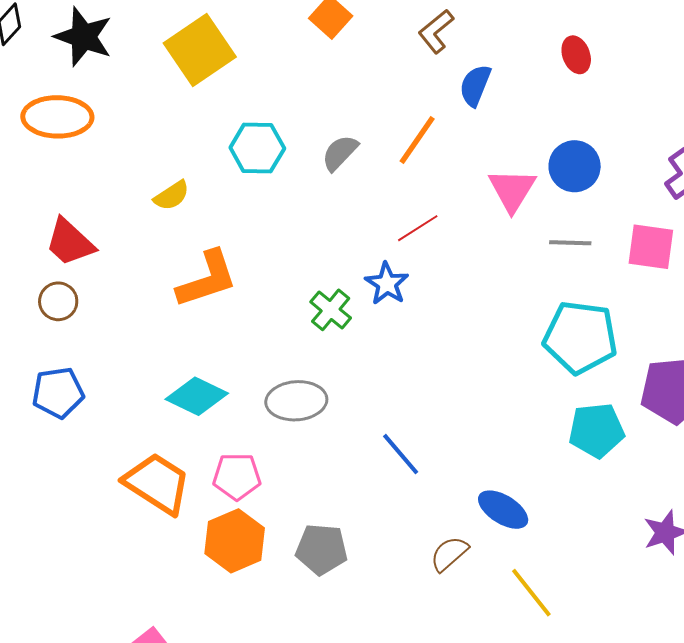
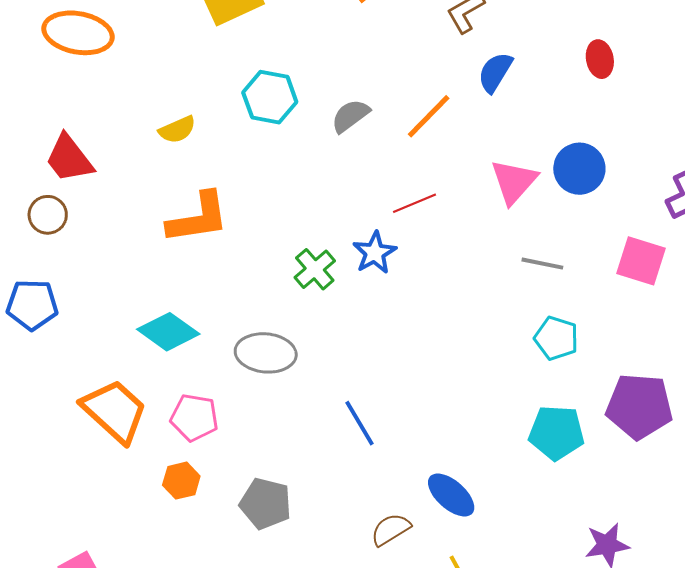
gray line: (570, 243) -> (542, 264), moved
cyan pentagon: (580, 337) -> (556, 338), size x0.6
orange hexagon: (235, 541) -> (181, 481), size x0.6

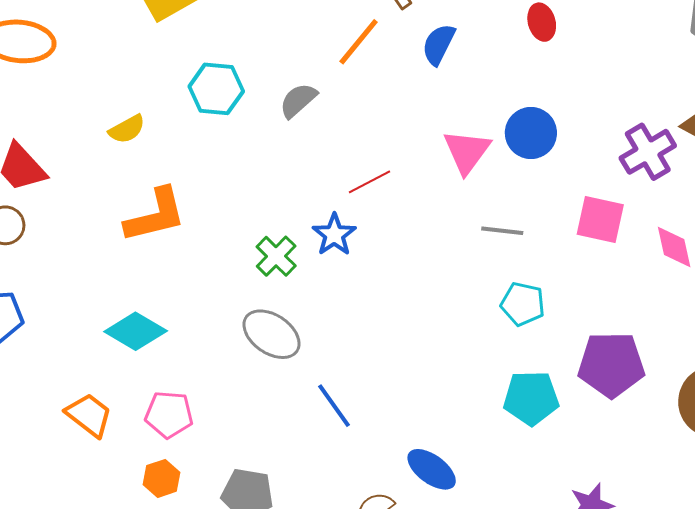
orange line: (429, 116) -> (359, 42), moved
gray ellipse: (266, 353) -> (272, 334), moved, turned 34
orange trapezoid: (115, 411) -> (89, 415), size x0.7

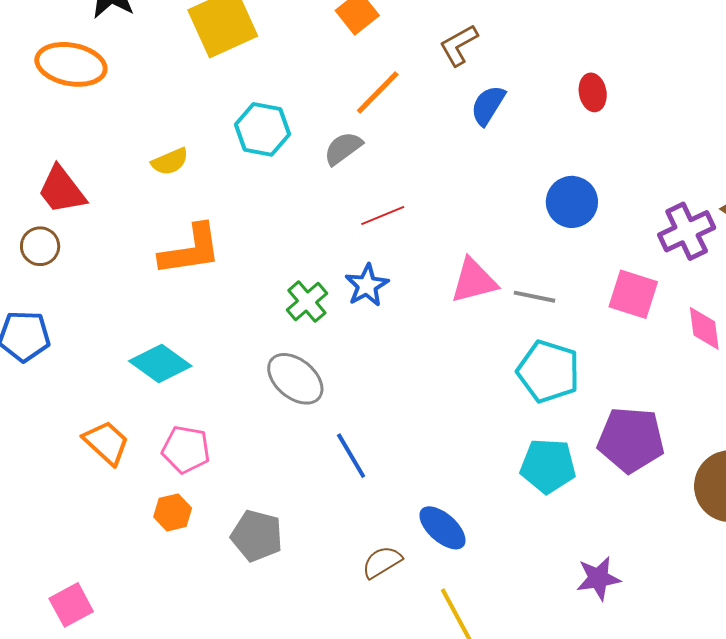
orange line: (359, 42) -> (378, 92), moved
pink triangle: (467, 152) -> (474, 281), moved, turned 34
red line: (370, 182) -> (383, 216), moved
cyan pentagon: (523, 304) -> (548, 371), size x1.4

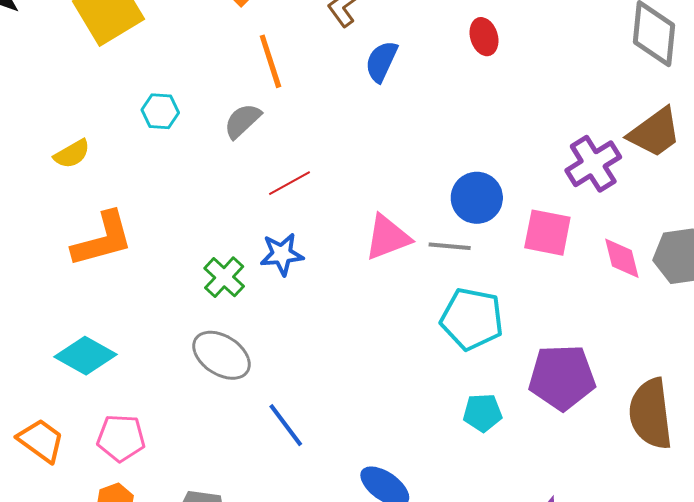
orange line: (378, 92) -> (270, 61), turned -56
cyan hexagon: (263, 129) -> (160, 111), size x0.7
blue circle: (572, 202) -> (477, 198), moved
blue star: (367, 285) -> (282, 254), turned 30
cyan pentagon: (548, 466) -> (483, 413), size x0.7

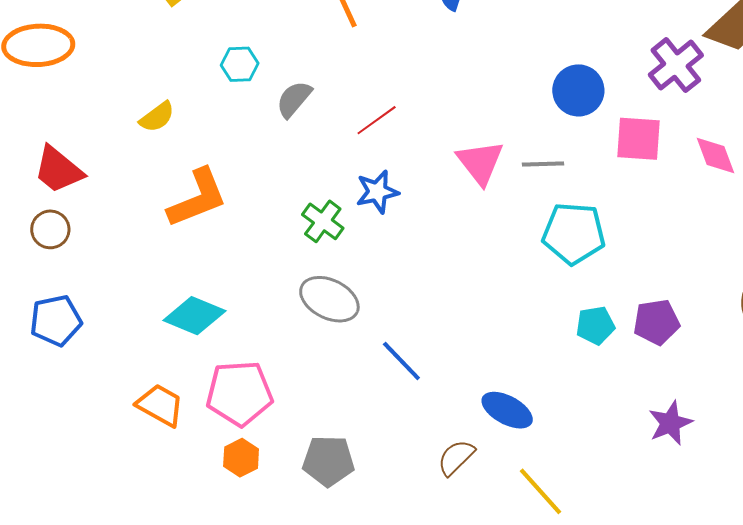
gray semicircle: (242, 121) -> (294, 99), moved
blue circle: (477, 198) -> (578, 90), moved
pink triangle: (387, 237) -> (480, 162), turned -40
purple pentagon: (562, 377) -> (657, 322), moved, size x0.7
pink pentagon: (121, 438) -> (239, 393), size x1.4

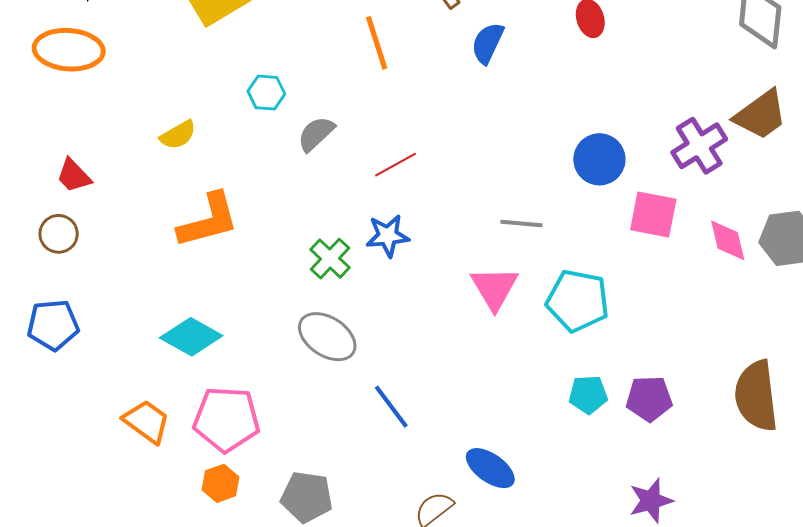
pink triangle: (480, 162) -> (494, 288), moved
gray line: (543, 164) -> (521, 224), moved
red trapezoid: (58, 170) -> (74, 176), size x0.7

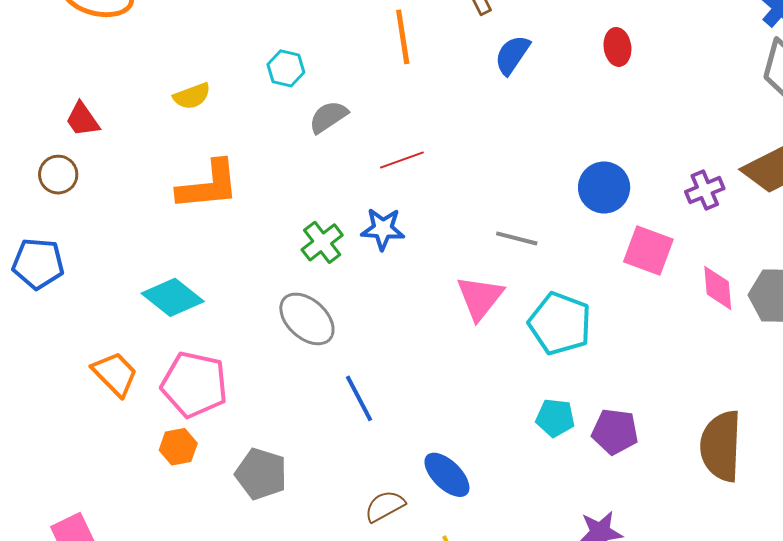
purple cross: (699, 146) -> (705, 190), size x0.7

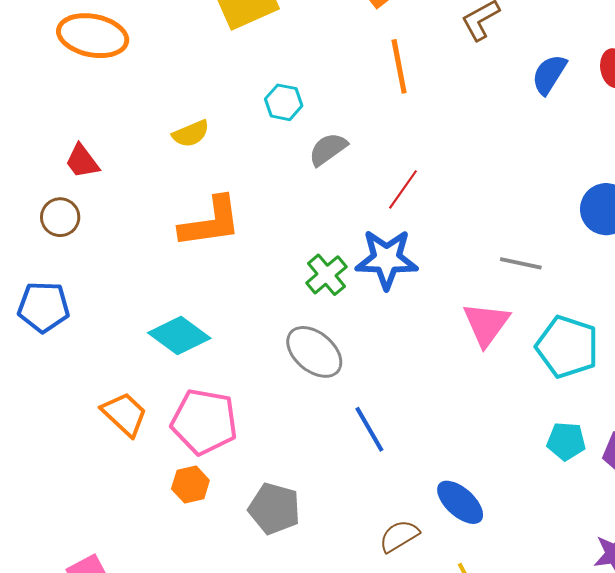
blue semicircle: (512, 55) -> (549, 74), moved
red line: (402, 160) -> (403, 189), turned -33
blue star: (383, 229) -> (387, 259), size x1.4

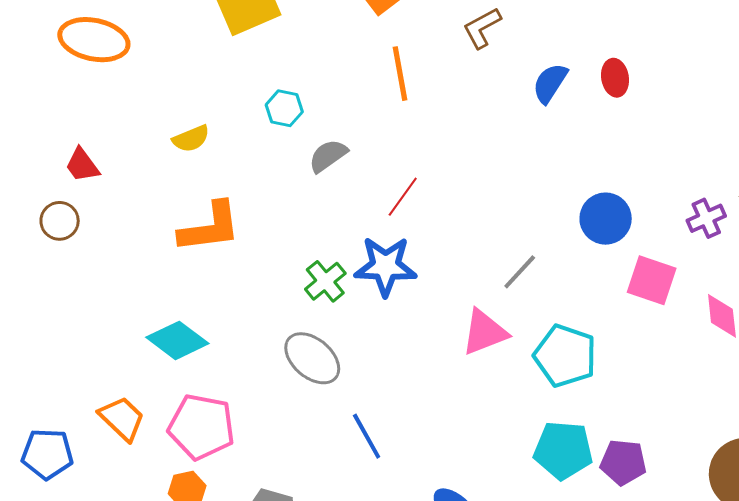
gray line: (521, 263) -> (520, 272), turned -60
blue pentagon: (44, 307) -> (47, 454), moved
pink triangle: (486, 324) -> (484, 332), turned 32
cyan pentagon: (566, 441) -> (563, 450), size x1.5

